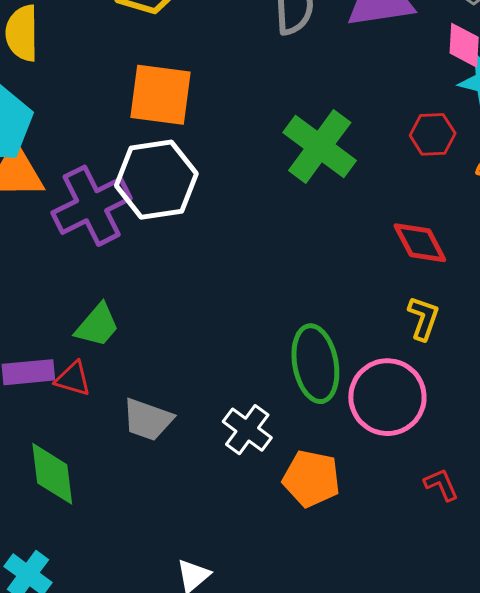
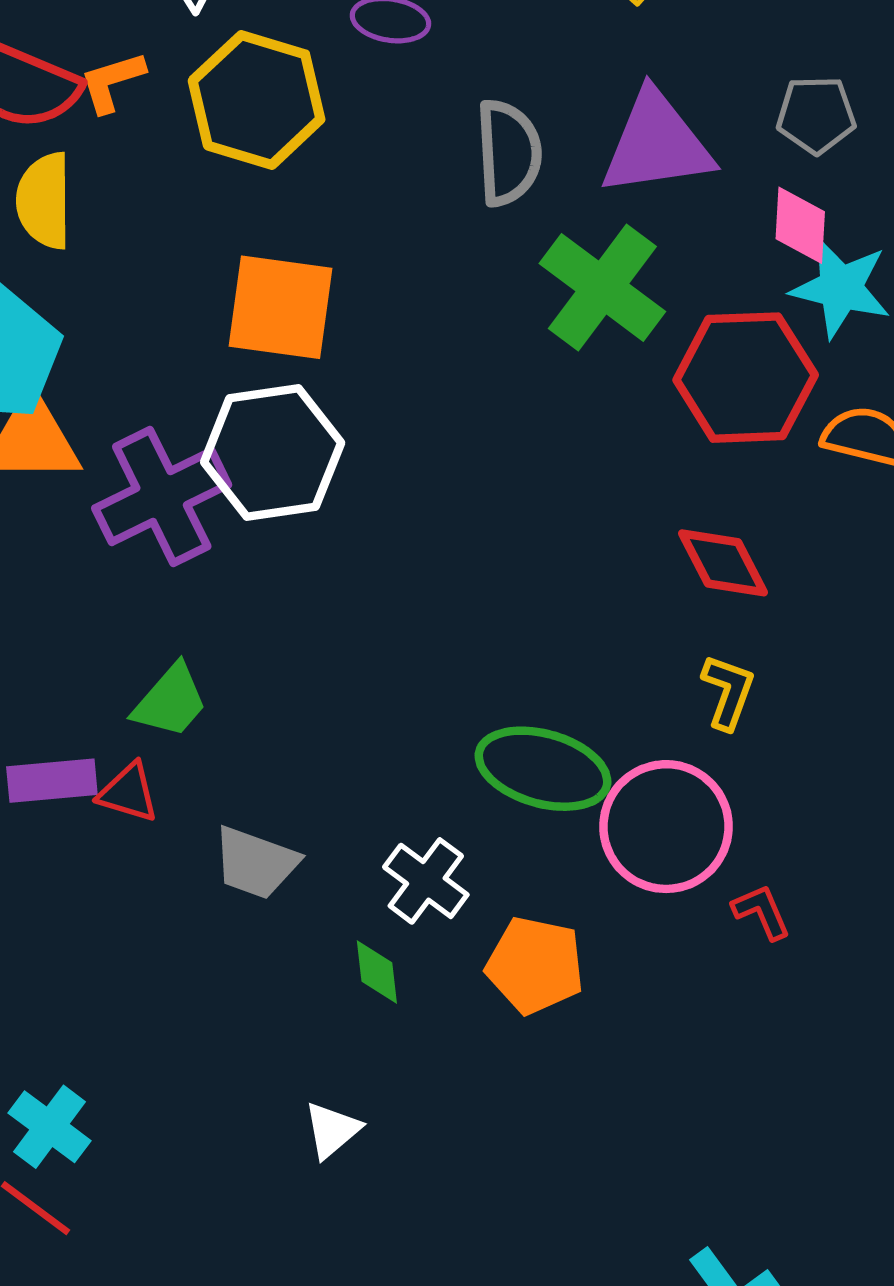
red hexagon: (433, 134) -> (746, 378), size x1.8
green cross: (320, 147) -> (602, 287), moved
green ellipse: (315, 364) -> (543, 769), turned -64
green diamond: (52, 474) -> (377, 972), moved, size x0.6
red L-shape: (441, 485) -> (761, 912), moved

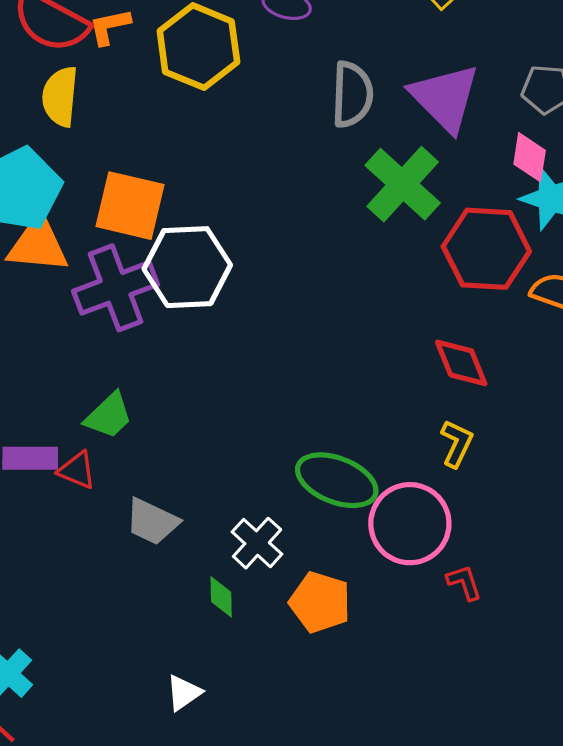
purple triangle: (657, 144) -> (445, 98), turned 48
orange square: (281, 307) -> (130, 206), moved

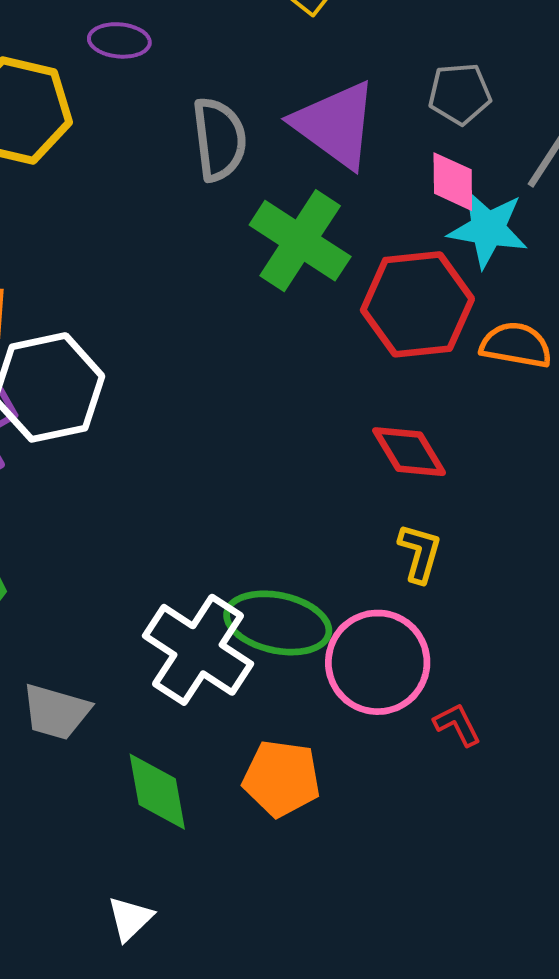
white cross: (257, 543) -> (198, 650), moved, size x1.6
green diamond: (221, 597) -> (157, 792), size x1.6

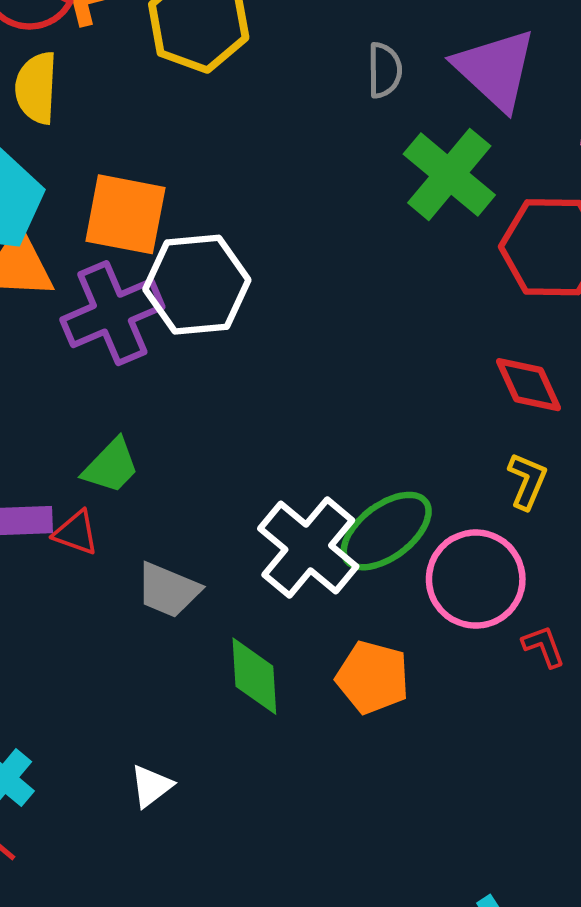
gray semicircle: (219, 139) -> (385, 70), size x0.7
green ellipse: (278, 623) -> (386, 531), turned -56
white triangle: (130, 919) -> (151, 786), moved

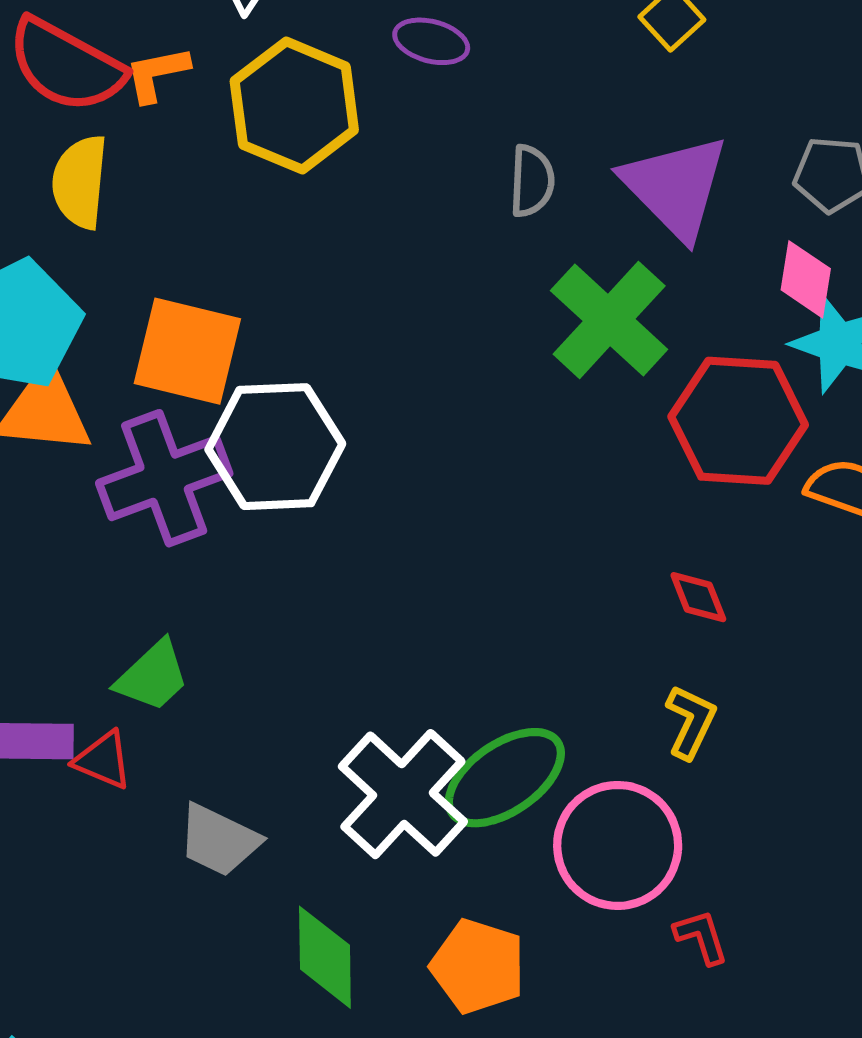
red diamond: (528, 385) -> (698, 597), size x0.7

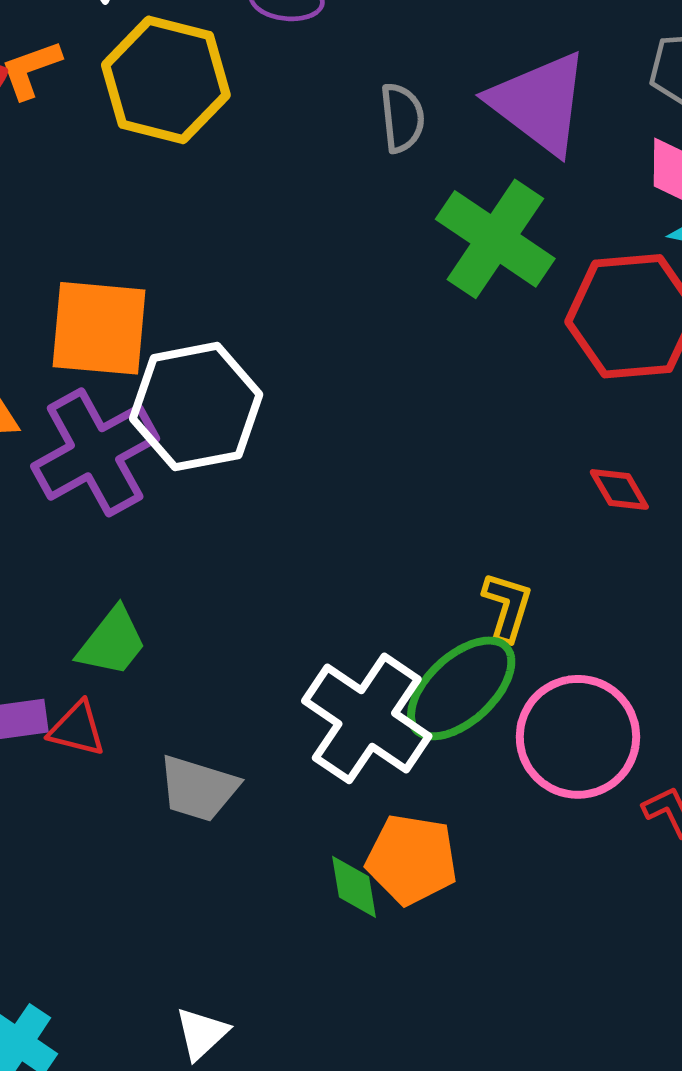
yellow L-shape: (691, 722) -> (507, 607), moved
green diamond: (325, 957) -> (354, 887), moved, size x0.7
orange pentagon: (478, 966) -> (412, 859), moved

